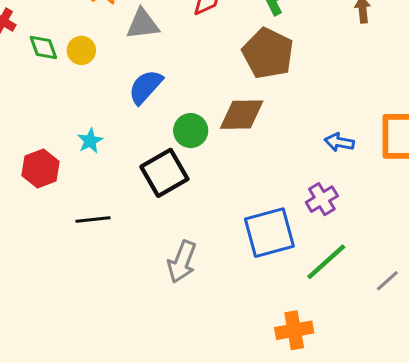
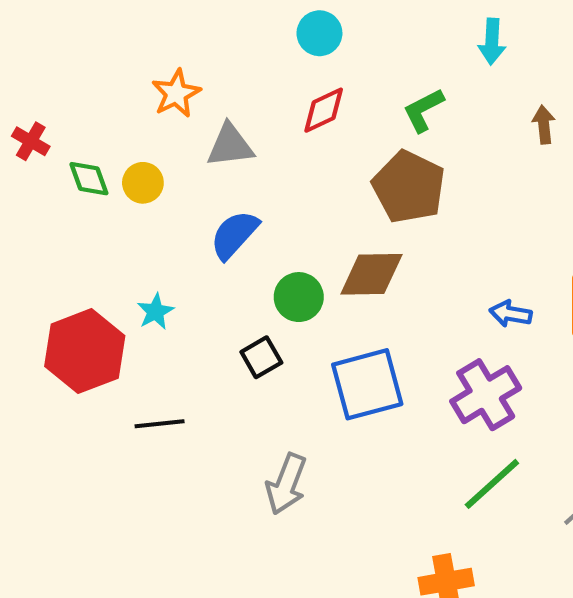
red hexagon: (41, 168) -> (85, 351), size x1.5
black square: (164, 173) -> (261, 357), size x0.6
purple cross: (322, 199) -> (486, 395), size x1.5
blue square: (269, 233) -> (367, 384), moved

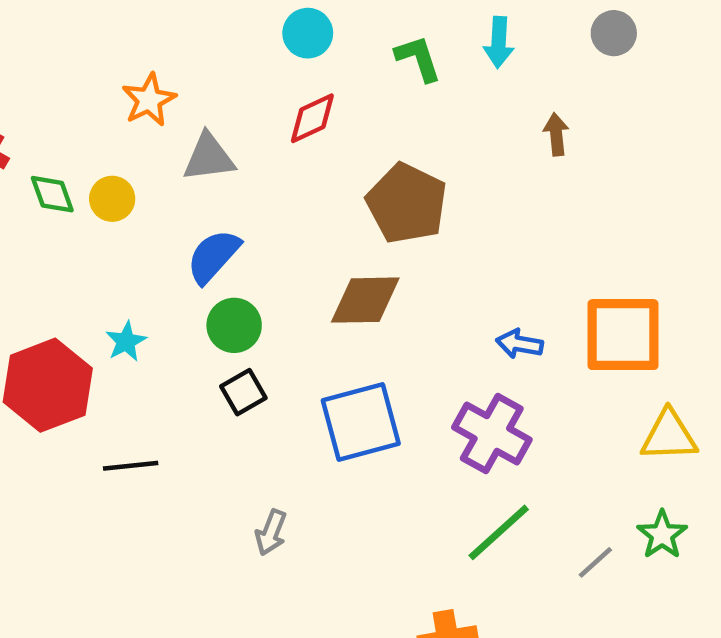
green L-shape: (423, 110) -> (418, 58), moved, turned 99
green circle: (299, 297) -> (234, 325), moved
purple cross: (486, 395) -> (492, 433), turned -30
gray arrow: (286, 484) -> (271, 532), size x0.7

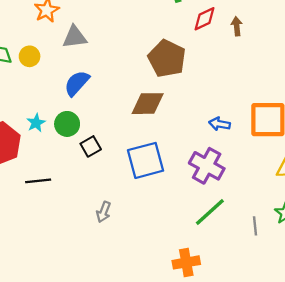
red diamond: (312, 118) -> (205, 19), moved
green circle: (234, 325) -> (67, 124), moved
gray line: (595, 562) -> (255, 226), turned -54

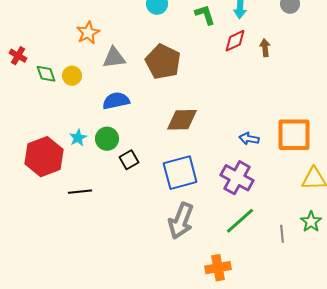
brown pentagon: (167, 58) -> (163, 62), moved
blue semicircle: (77, 83) -> (116, 101), turned 36
gray arrow: (104, 212) -> (181, 221), moved, size x1.8

